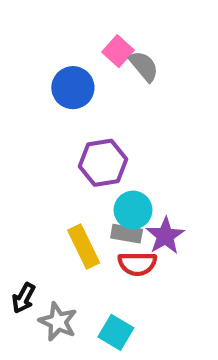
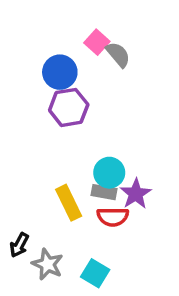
purple hexagon: (103, 163) -> (69, 107), moved

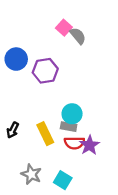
blue circle: (60, 72) -> (16, 59), moved
purple star: (136, 194) -> (89, 145), moved
black arrow: (19, 245) -> (13, 130), moved

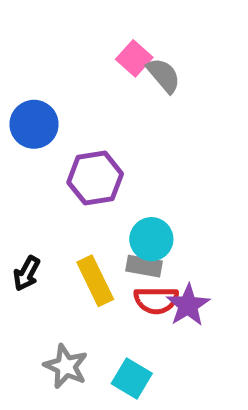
purple hexagon: (45, 71) -> (95, 178), moved

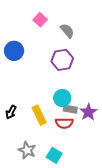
pink square: (134, 58) -> (40, 20), moved
purple hexagon: (95, 178) -> (62, 60), moved
gray rectangle: (144, 266) -> (70, 109), moved
purple star: (188, 305) -> (88, 112), moved

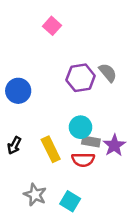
gray semicircle: (67, 31) -> (108, 73), moved
blue circle: (14, 51) -> (18, 91), moved

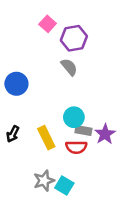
gray semicircle: (108, 73) -> (69, 67), moved
purple hexagon: (81, 78) -> (74, 38), moved
gray star: (35, 195) -> (44, 181), moved, turned 30

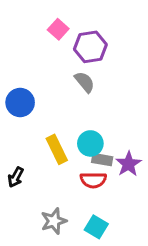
black arrow: (13, 134) -> (16, 177), moved
yellow rectangle: (46, 138) -> (57, 149), moved
cyan square: (64, 185) -> (96, 227), moved

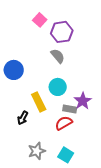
cyan circle: (90, 143) -> (58, 87), moved
purple star: (128, 164) -> (83, 101), moved
black arrow: (16, 177) -> (23, 118), moved
red semicircle: (93, 180) -> (64, 123), turned 150

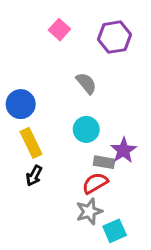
purple hexagon: (62, 32) -> (115, 37), moved
yellow rectangle: (39, 102) -> (31, 143), moved
gray star: (37, 151) -> (89, 211), moved
cyan square: (66, 155) -> (115, 231), moved, turned 35

